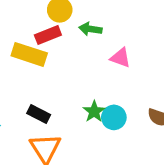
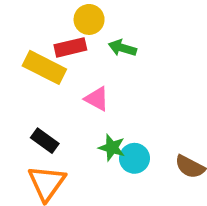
pink triangle: (120, 58) -> (97, 99), moved
green star: (94, 111) -> (112, 148), turned -30

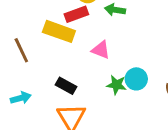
cyan circle: (134, 158) -> (136, 79), moved

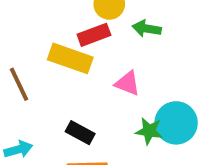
cyan circle: (136, 79) -> (176, 123), size x1.4

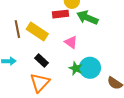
green arrow: (147, 29) -> (87, 18), size x1.5
yellow rectangle: (70, 58) -> (37, 31), moved

